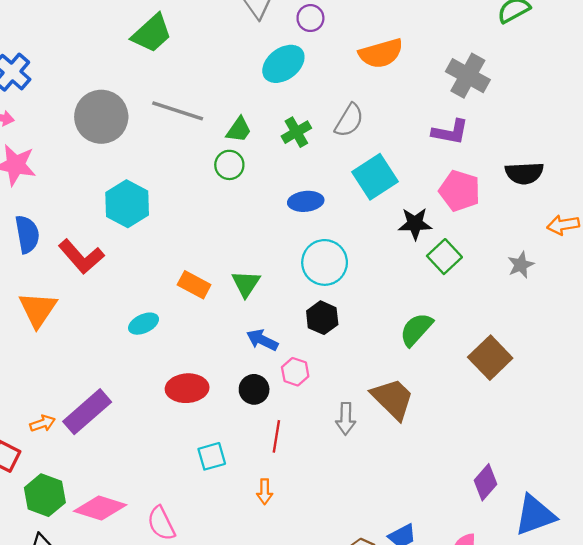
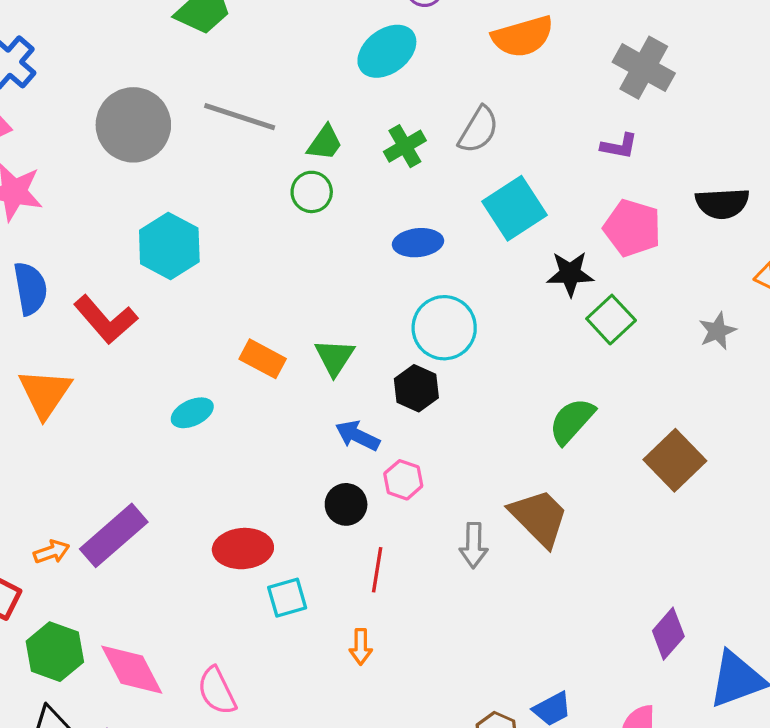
purple L-shape: (450, 132) -> (619, 146), size x0.7
black hexagon: (322, 318) -> (416, 388), moved
red ellipse: (187, 388) -> (243, 549), moved
pink diamond: (100, 508) -> (132, 670), turned 45

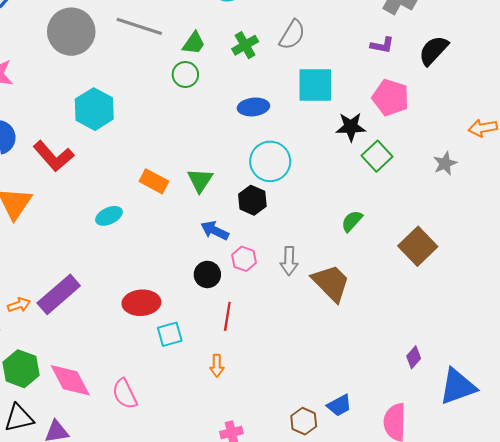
black semicircle: (722, 203) -> (434, 50), moved, turned 136
cyan square: (515, 208) -> (315, 85), turned 33
green semicircle: (572, 421) -> (352, 221), size x0.7
gray arrow: (474, 545) -> (289, 261), moved
purple diamond: (668, 634) -> (414, 357), size x0.7

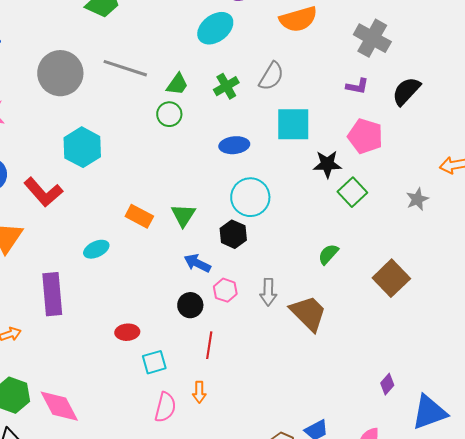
purple rectangle: (59, 294) -> (52, 294), moved, turned -54
red ellipse: (141, 303) -> (127, 332), size x0.7
pink semicircle: (125, 394) -> (165, 407), moved, turned -140

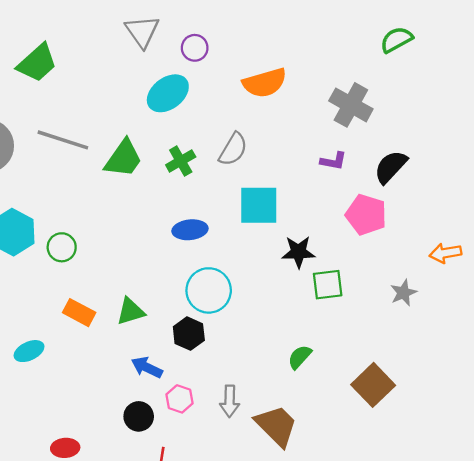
green trapezoid: (177, 84) -> (123, 159), size x1.5
green circle: (169, 114) -> (62, 247), moved
pink pentagon: (365, 136) -> (366, 215), moved
green square: (352, 192) -> (328, 285), turned 36
green triangle: (183, 215) -> (130, 311), turned 40

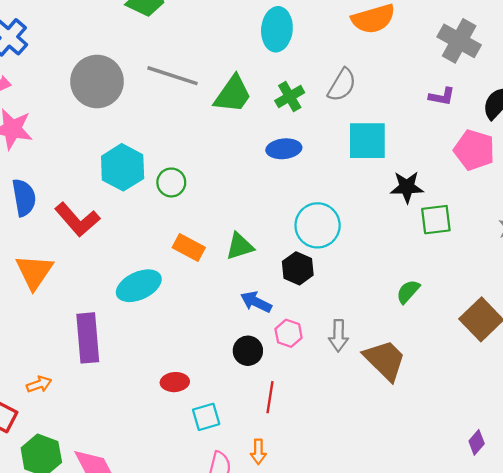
cyan ellipse: (168, 93) -> (277, 29), turned -48
blue ellipse: (190, 230) -> (284, 149), moved
cyan ellipse: (29, 351) -> (139, 286), size x1.5

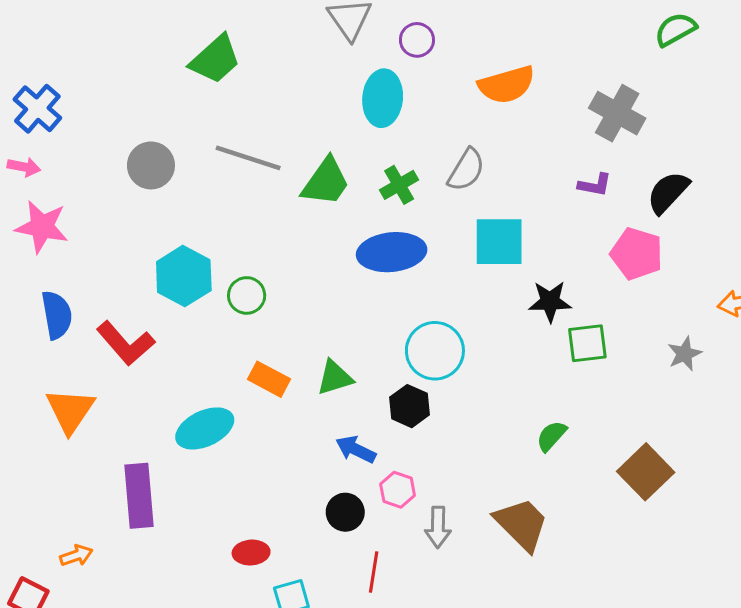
gray circle: (97, 81) -> (151, 165), size x0.7
blue ellipse: (284, 149) -> (392, 252), size x1.5
gray arrow: (338, 336) -> (438, 527), moved

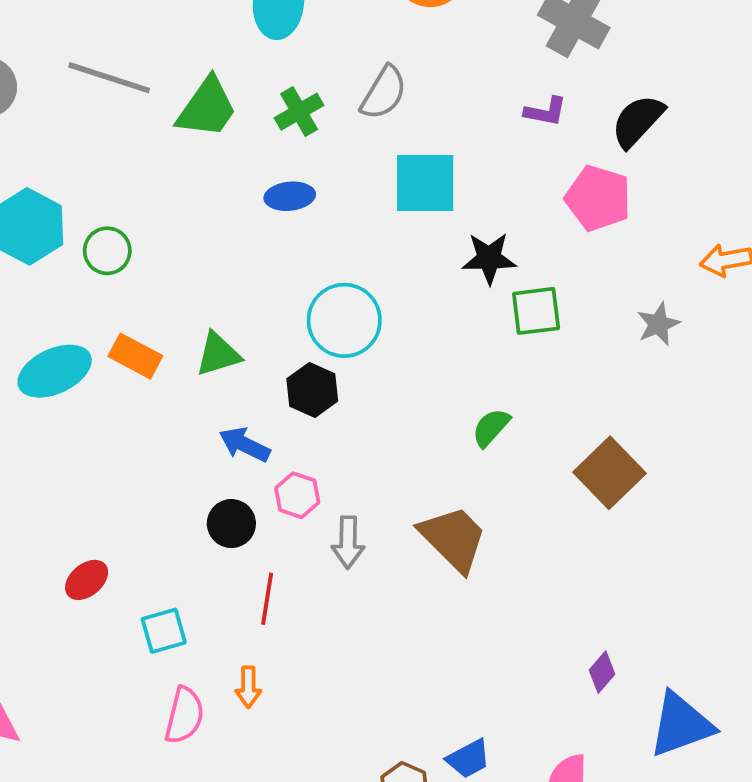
blue ellipse: (392, 252) -> (290, 196), size x0.6
cyan ellipse: (205, 428) -> (55, 371), moved
red ellipse: (251, 553) -> (87, 580), moved, turned -36

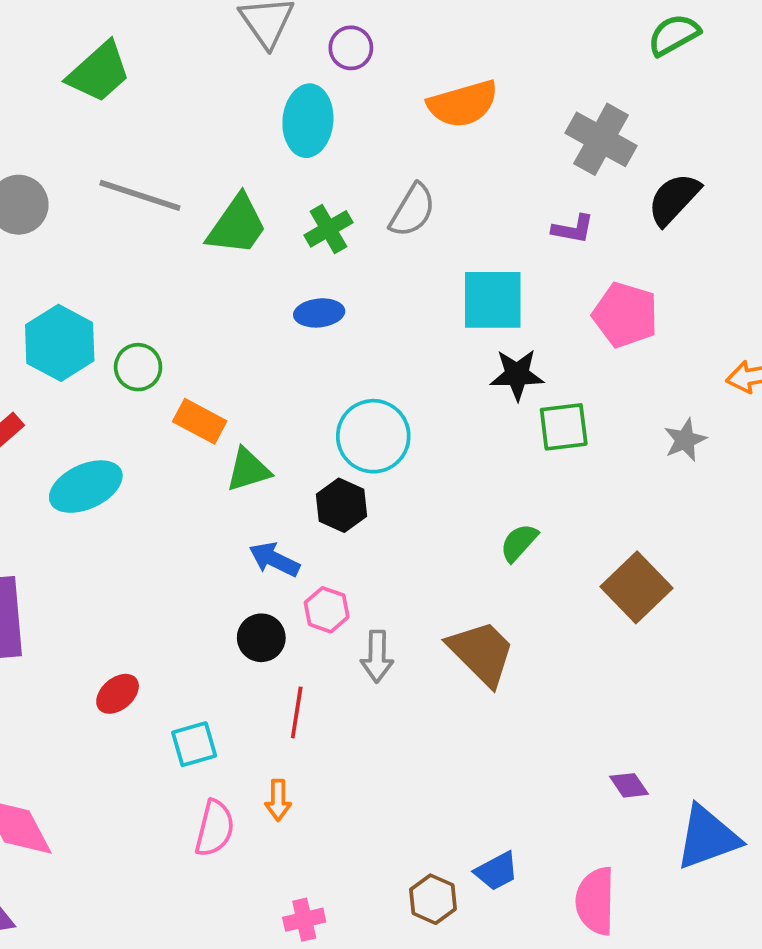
black semicircle: (638, 121) -> (674, 199), moved
cyan square: (425, 183) -> (493, 300), moved
orange rectangle: (135, 356) -> (200, 421), moved
purple diamond: (602, 672) -> (629, 785), turned -75

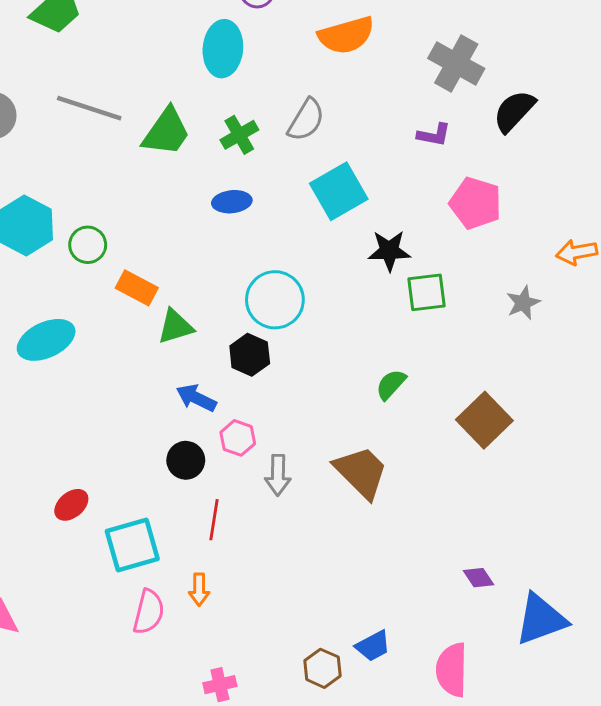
cyan square: (493, 300) -> (339, 191), moved, turned -30
cyan square: (194, 744) -> (132, 545), size x1.5

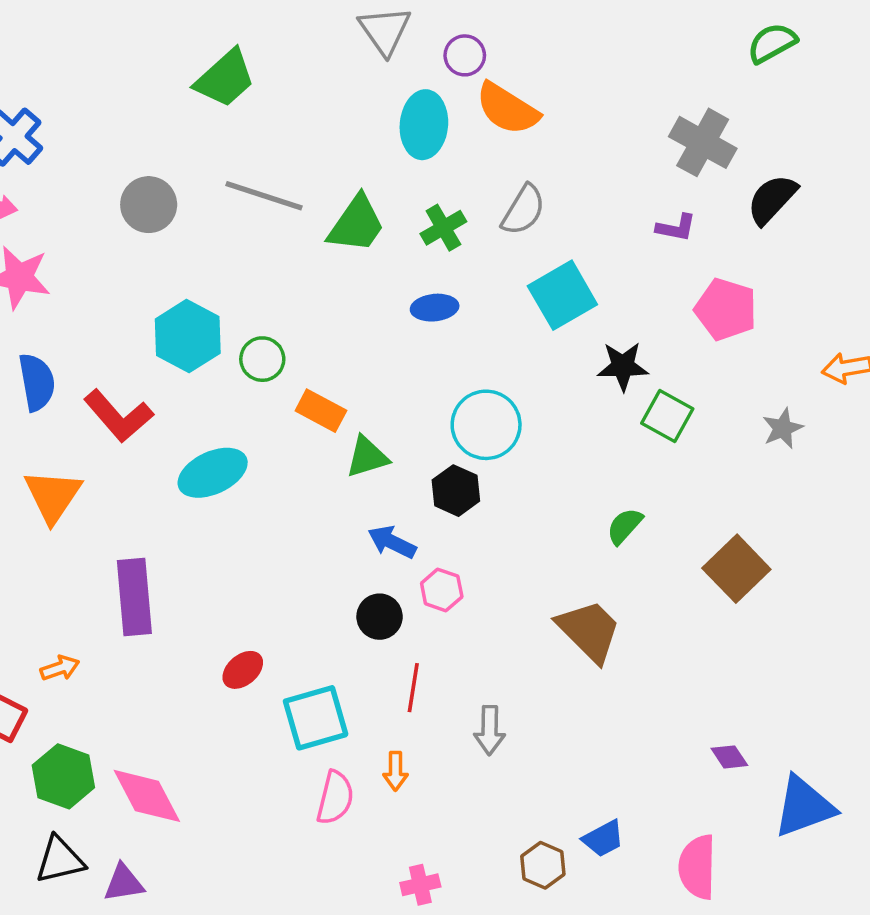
orange semicircle: (346, 35) -> (507, 109), moved, turned 48
green square: (426, 292) -> (667, 416), turned 36
gray arrow: (278, 475) -> (490, 730), moved

